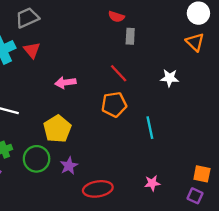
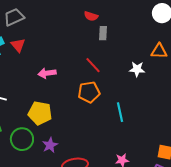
orange triangle: (195, 42) -> (159, 51), moved, turned -42
yellow pentagon: (57, 129) -> (40, 113), turned -30

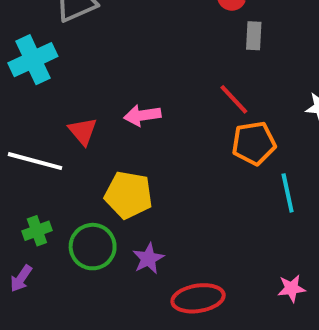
red triangle: (18, 45) -> (83, 131), moved
orange pentagon: (89, 92) -> (254, 143), moved

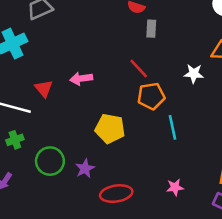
yellow pentagon: (128, 195) -> (110, 129), moved
green cross: (37, 231) -> (15, 140), moved

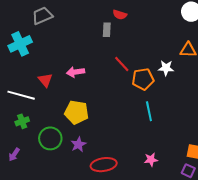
gray rectangle: (151, 29) -> (107, 30), moved
orange pentagon: (151, 96) -> (143, 79), moved
yellow pentagon: (110, 129) -> (76, 112), moved

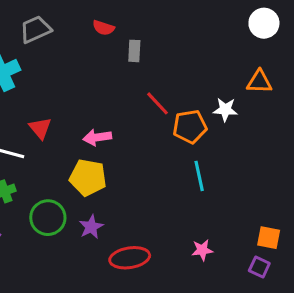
red semicircle: (120, 15) -> (103, 28), moved
pink arrow: (75, 72) -> (97, 137), moved

